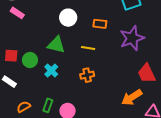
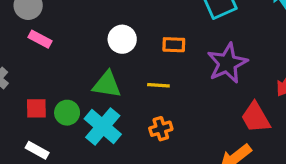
cyan cross: (51, 71) -> (103, 127), size x1.6

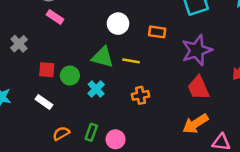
yellow line: (158, 85) -> (131, 61), moved
red trapezoid: (256, 117) -> (198, 88), moved
cyan cross: (103, 127) -> (96, 89), size x0.6

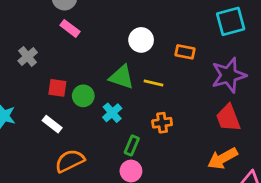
green rectangle: (91, 132) -> (132, 145), moved
orange semicircle: (61, 133) -> (70, 161), size x1.5

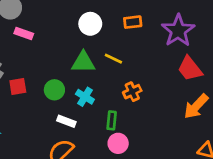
yellow line: (153, 83) -> (113, 59), turned 30
red square: (57, 88) -> (18, 86), moved
white rectangle: (52, 124) -> (66, 121), moved

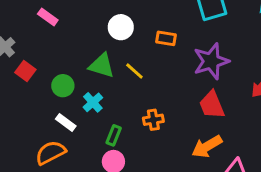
red square: (18, 86) -> (25, 71), turned 30
orange cross: (132, 92) -> (153, 120), moved

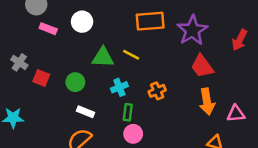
white circle: (121, 27) -> (82, 22), moved
orange rectangle: (166, 38) -> (150, 21), size x1.6
cyan cross: (93, 102) -> (119, 87), moved, turned 35
orange arrow: (207, 146) -> (207, 102), turned -55

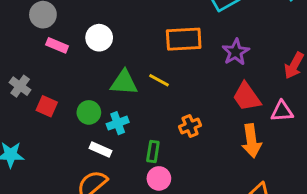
purple star: (192, 30) -> (236, 52), size x0.7
cyan cross: (119, 87) -> (118, 123), moved
pink triangle: (236, 114) -> (282, 111), moved

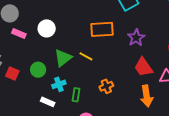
green triangle: (124, 83) -> (63, 58), turned -42
green circle: (89, 112) -> (38, 70), moved
green rectangle: (153, 151) -> (76, 95), moved

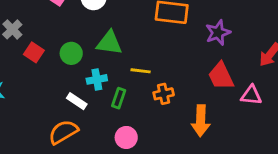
yellow line: (86, 56) -> (141, 71), moved, turned -32
green triangle: (63, 58) -> (109, 43), turned 36
orange arrow: (147, 96) -> (201, 121), moved

